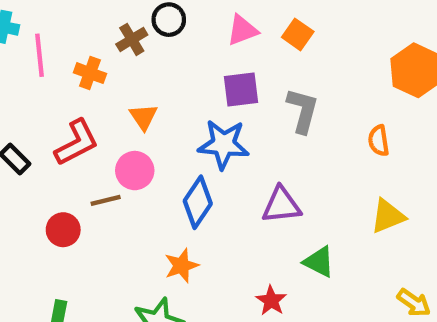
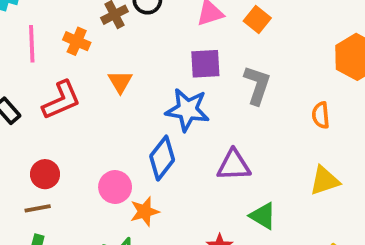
pink line: (40, 55) -> (32, 44), moved
pink circle: (135, 171) -> (115, 187), moved
brown line: (106, 200) -> (38, 208), moved

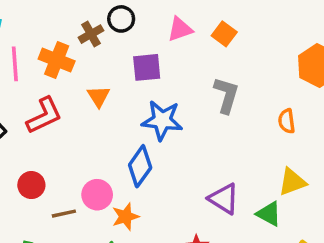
orange cross: (77, 41) -> (57, 60), size x1.4
purple square: (205, 64) -> (147, 67), moved
purple triangle: (234, 165) -> (224, 199), moved, turned 36
brown line: (38, 208) -> (64, 214), moved
green triangle: (263, 216) -> (269, 214), moved

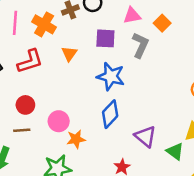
gray L-shape: (226, 95) -> (140, 45), moved
blue diamond: (140, 166) -> (110, 114), moved
red circle: (31, 185) -> (25, 105), moved
brown line: (64, 214) -> (22, 130), moved

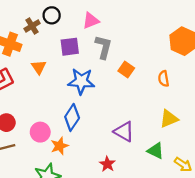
orange square: (162, 23) -> (126, 70), moved
blue diamond: (110, 114) -> (72, 117), moved
green triangle: (175, 151) -> (156, 151), moved

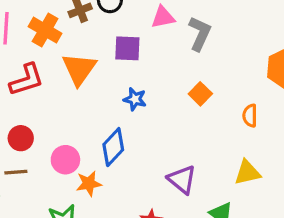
gray L-shape: (104, 47) -> (200, 34), moved
orange triangle: (39, 67) -> (79, 69), size x1.6
blue star: (81, 81) -> (135, 99), size x0.6

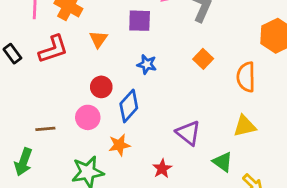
orange triangle: (79, 69) -> (98, 39), size x0.6
orange semicircle: (250, 116) -> (246, 77), size x1.5
red circle: (21, 138) -> (101, 87), moved
orange star: (89, 184) -> (119, 145), moved

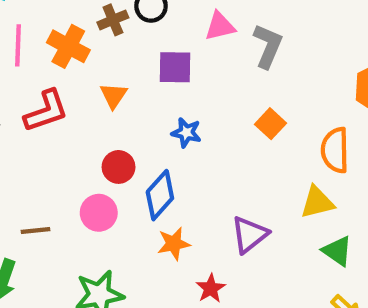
yellow triangle: (245, 126) -> (317, 202), moved
purple triangle: (188, 133) -> (249, 235), turned 44
orange star: (119, 145) -> (174, 244), moved
green triangle: (223, 162) -> (337, 251), moved

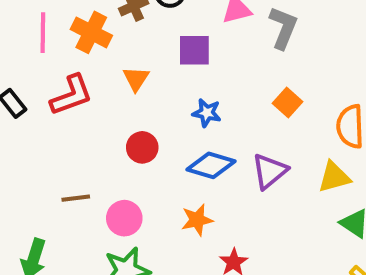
blue diamond: (160, 195) -> (211, 165), moved, turned 66
pink circle: (99, 213) -> (124, 218), moved
brown line: (35, 230) -> (76, 198), moved
purple triangle: (249, 235) -> (270, 171), moved

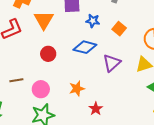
orange triangle: (136, 79) -> (44, 20), size x1.5
blue star: (207, 113) -> (93, 21), moved
blue diamond: (211, 165) -> (85, 47), moved

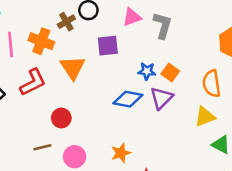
blue star: (93, 21) -> (147, 71), moved
red circle: (48, 54) -> (61, 118), moved
purple triangle: (112, 63) -> (161, 98), moved

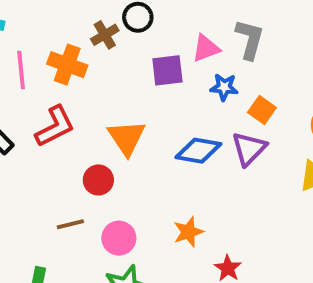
pink triangle: (132, 17) -> (206, 48), moved
orange triangle: (73, 68) -> (127, 138), moved
blue star: (147, 71) -> (224, 87), moved

